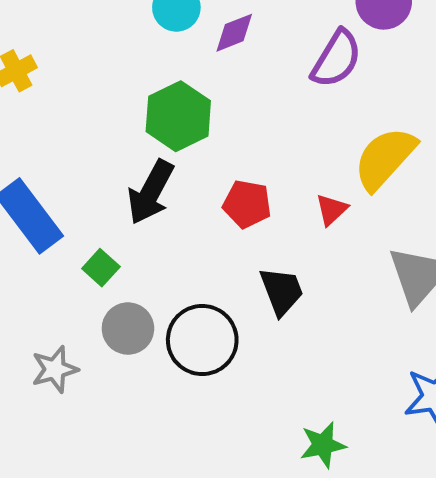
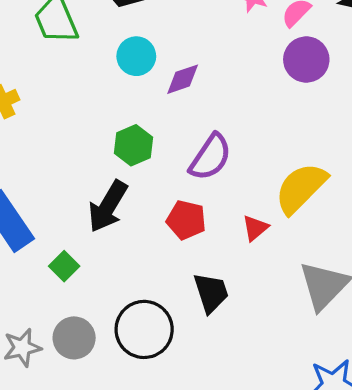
purple semicircle: (336, 59) -> (210, 157), moved
green hexagon: (178, 116) -> (134, 145), size x0.7
gray circle: (128, 329) -> (74, 338), moved

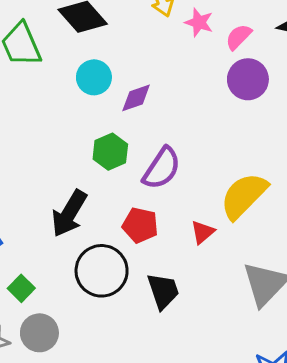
green hexagon: (134, 145) -> (110, 152), moved
green square: (64, 266) -> (21, 288), moved
black circle: (144, 329) -> (102, 271), moved

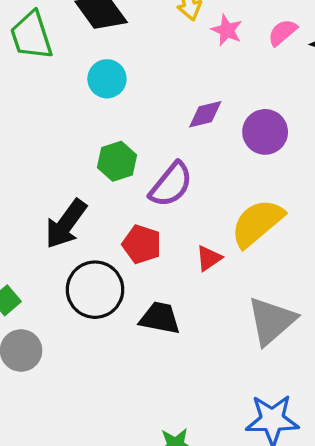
pink semicircle: (239, 37) -> (283, 32), moved
purple circle: (248, 79) -> (265, 132), moved
purple diamond: (136, 98) -> (205, 114), moved
black trapezoid: (163, 291) -> (160, 318), turned -66

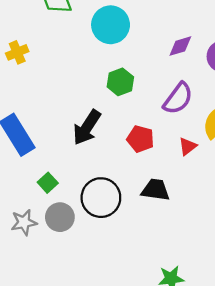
cyan circle: (107, 79) -> (111, 25), size x1.4
purple semicircle: (171, 185) -> (178, 98), moved
black circle: (95, 290) -> (101, 198), moved

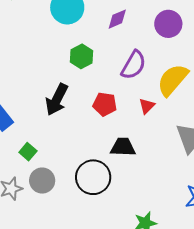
purple diamond: (180, 46) -> (117, 19), moved
black circle: (101, 198) -> (93, 177), moved

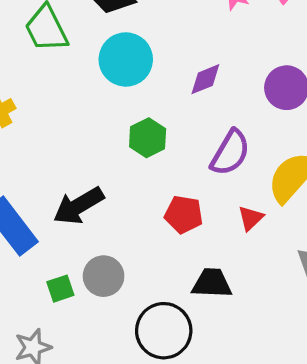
black arrow: (57, 99) -> (79, 206), moved, turned 32
green square: (28, 152) -> (60, 289), turned 30
gray circle: (42, 181) -> (104, 276), moved

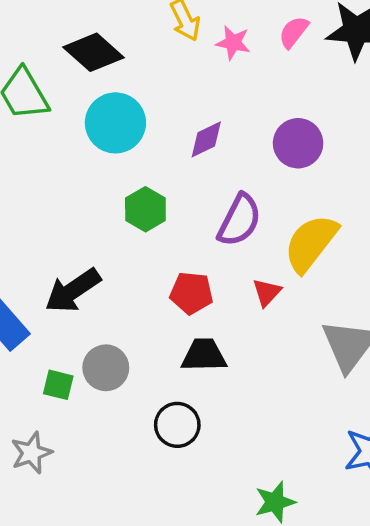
black trapezoid: (212, 283) -> (204, 355), moved
green square: (60, 289) -> (58, 385), turned 36
black circle: (164, 331) -> (177, 425), size x0.7

